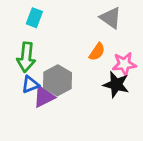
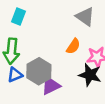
purple triangle: (44, 97) -> (51, 86), moved

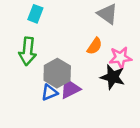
blue triangle: (15, 75) -> (49, 92), moved

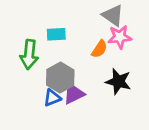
cyan rectangle: (35, 14) -> (56, 34), moved, turned 66
pink star: (120, 58) -> (120, 37), moved

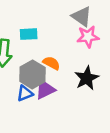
orange semicircle: (99, 49) -> (51, 63), moved, turned -96
black star: (118, 81) -> (87, 78), turned 30

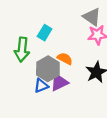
cyan rectangle: (29, 34) -> (45, 33), turned -56

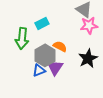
cyan rectangle: (45, 33) -> (42, 23), turned 32
purple triangle: (59, 82) -> (55, 67), turned -30

